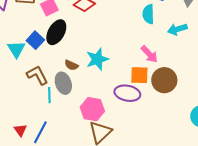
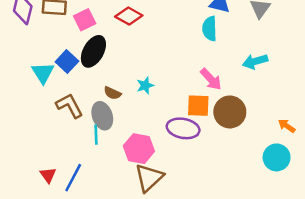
cyan arrow: (177, 29) -> (255, 61), moved
cyan star: (97, 59) -> (145, 85), size x0.6
cyan line: (49, 95) -> (96, 135), moved

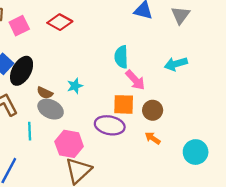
cyan semicircle: (210, 29) -> (121, 57), moved
black ellipse: (93, 51) -> (22, 71), moved
brown circle: (230, 112) -> (153, 110), size x0.7
gray ellipse: (102, 116) -> (51, 109), moved, turned -45
orange arrow: (287, 126) -> (153, 138), moved

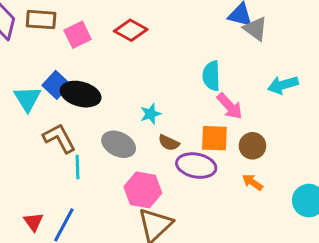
gray triangle: (180, 15) -> (256, 29), moved, turned -30
black ellipse: (22, 71) -> (81, 94), turned 76
brown semicircle: (45, 93) -> (169, 143), moved
cyan line: (30, 131) -> (78, 167), moved

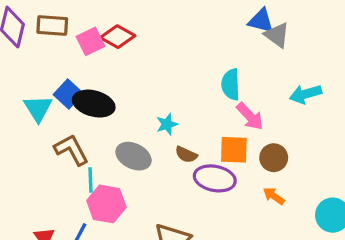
red diamond: (131, 30) -> (118, 37), moved
pink hexagon: (143, 190) -> (106, 204), moved

